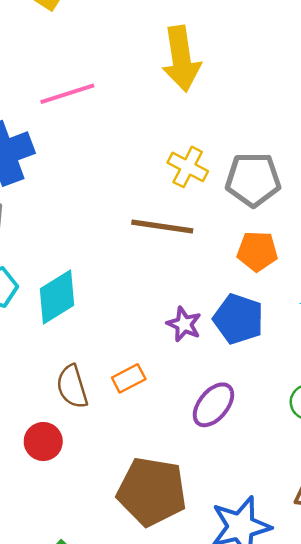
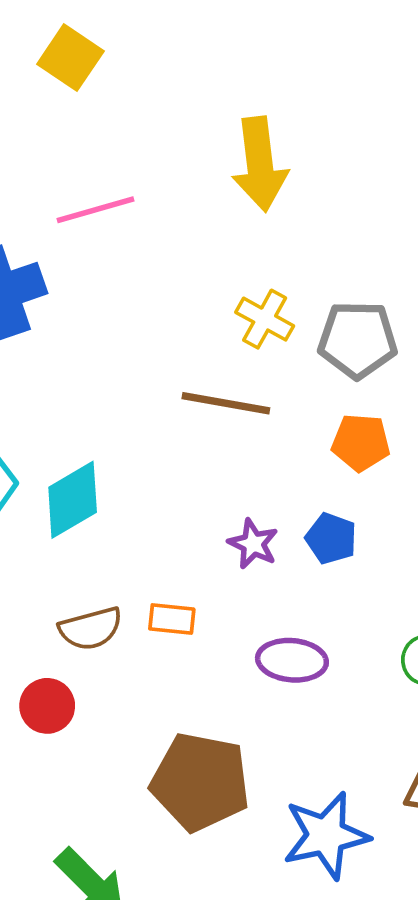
blue pentagon: (238, 319) -> (331, 538), size x0.7
orange rectangle: (129, 378) -> (172, 619), turned 32
brown semicircle: (72, 387) -> (91, 629), turned -90
purple ellipse: (213, 405) -> (292, 660), turned 54

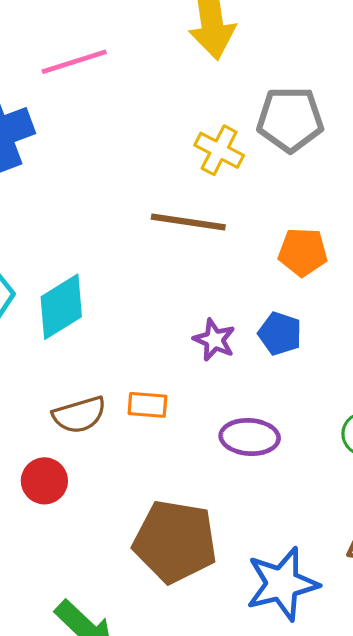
gray pentagon: (358, 340) -> (290, 119), moved

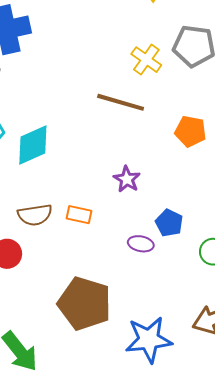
blue pentagon: (280, 334) -> (169, 223), moved
purple ellipse: (250, 437) -> (141, 244), size x0.7

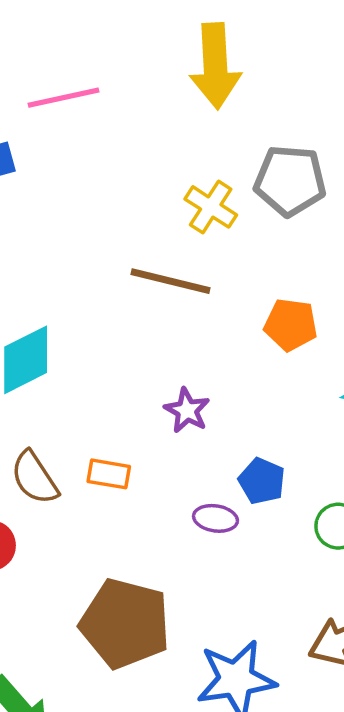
brown semicircle: (35, 215) -> (34, 478), turned 68

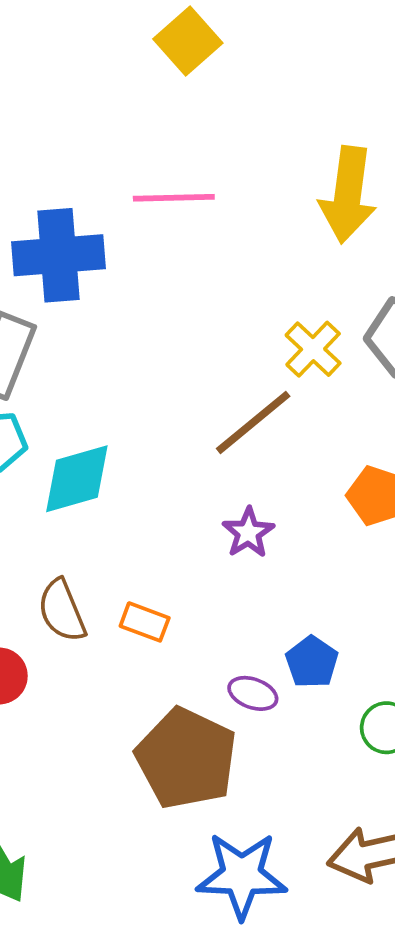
brown line: (171, 281) -> (253, 422), turned -64
purple star: (187, 410) -> (248, 533), moved
brown pentagon: (125, 623) -> (186, 758), moved

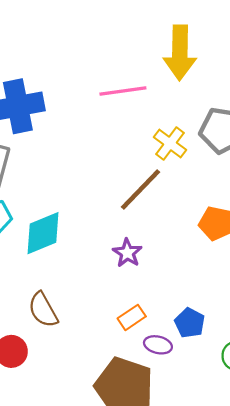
pink line: (174, 198) -> (123, 91), moved
purple star: (248, 533) -> (127, 253), moved
orange rectangle: (145, 622) -> (132, 317), moved, turned -48

